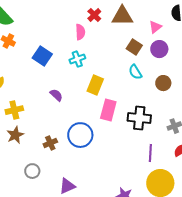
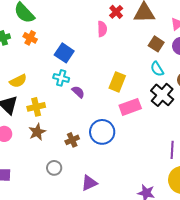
cyan cross: (77, 59) -> (61, 78), moved, turned 35
pink rectangle: (108, 110) -> (130, 107), turned 55
black cross: (139, 118) -> (162, 95), moved, turned 35

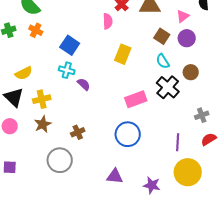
yellow rectangle: (117, 82) -> (123, 54), moved
blue circle: (102, 132) -> (128, 134), moved
gray circle: (54, 168) -> (60, 160), size x1.6
purple triangle: (89, 183) -> (115, 176), moved, turned 30

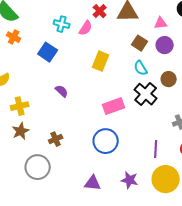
pink triangle: (183, 16) -> (161, 23), turned 32
pink semicircle: (108, 21) -> (86, 28), turned 35
cyan cross: (67, 70) -> (62, 24), moved
purple star: (152, 185) -> (130, 180), moved

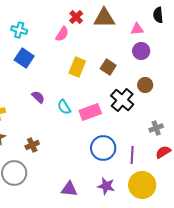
cyan cross: (62, 24) -> (19, 30), moved
brown square: (140, 43) -> (108, 67), moved
cyan semicircle: (141, 68) -> (64, 107), moved
blue circle: (106, 141) -> (103, 148), moved

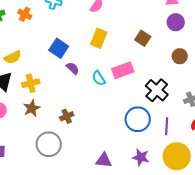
blue square: (24, 58) -> (59, 48), moved
yellow rectangle: (77, 67) -> (99, 38), moved
black cross: (122, 100) -> (157, 90), moved
pink rectangle: (90, 112) -> (123, 70), moved

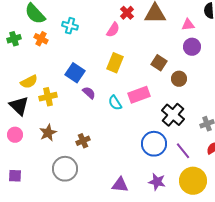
brown circle: (180, 56) -> (179, 79), moved
yellow cross: (31, 83) -> (48, 97), moved
purple line: (167, 126) -> (183, 151), turned -42

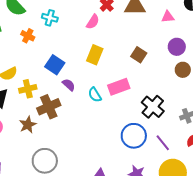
orange cross: (41, 39) -> (28, 36), moved
purple circle: (192, 47) -> (177, 47), moved
brown circle: (179, 79) -> (183, 70), moved
brown cross: (83, 141) -> (49, 107), moved, size x1.6

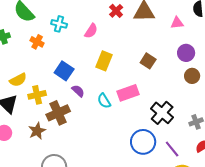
pink semicircle: (93, 22) -> (91, 31), moved

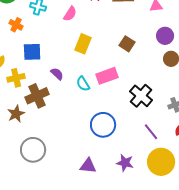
blue square: (64, 71) -> (32, 52), moved, turned -36
blue circle: (143, 142) -> (103, 125), moved

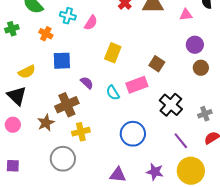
pink semicircle: (70, 14) -> (91, 23), moved
brown square: (127, 44) -> (157, 64), moved
yellow cross: (16, 78) -> (81, 132), moved

